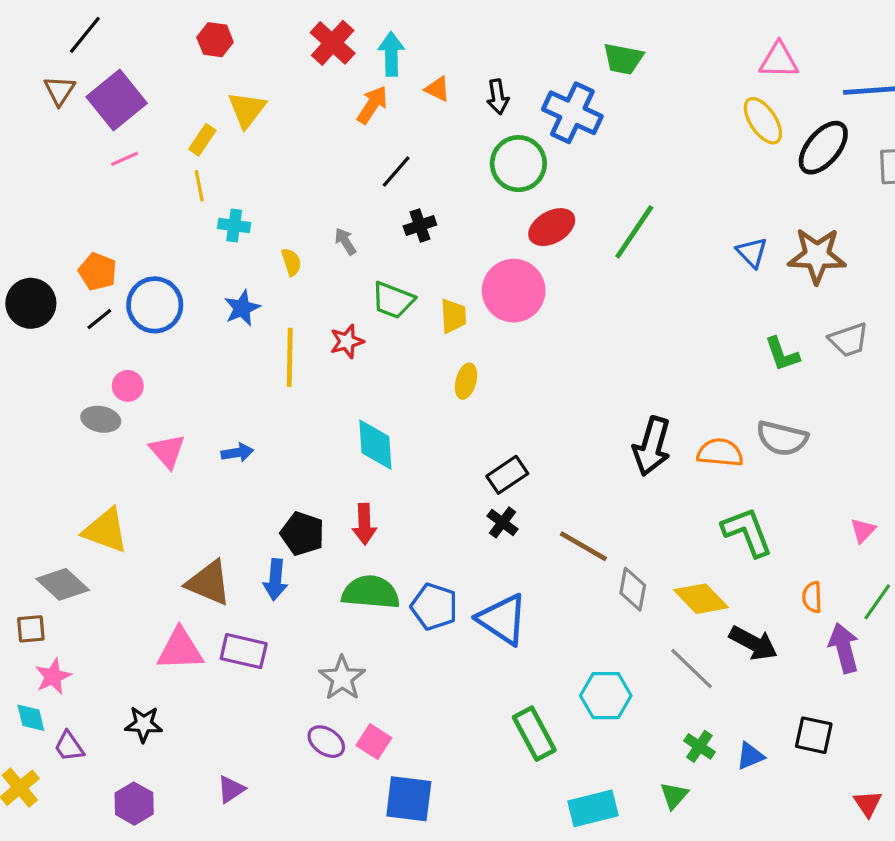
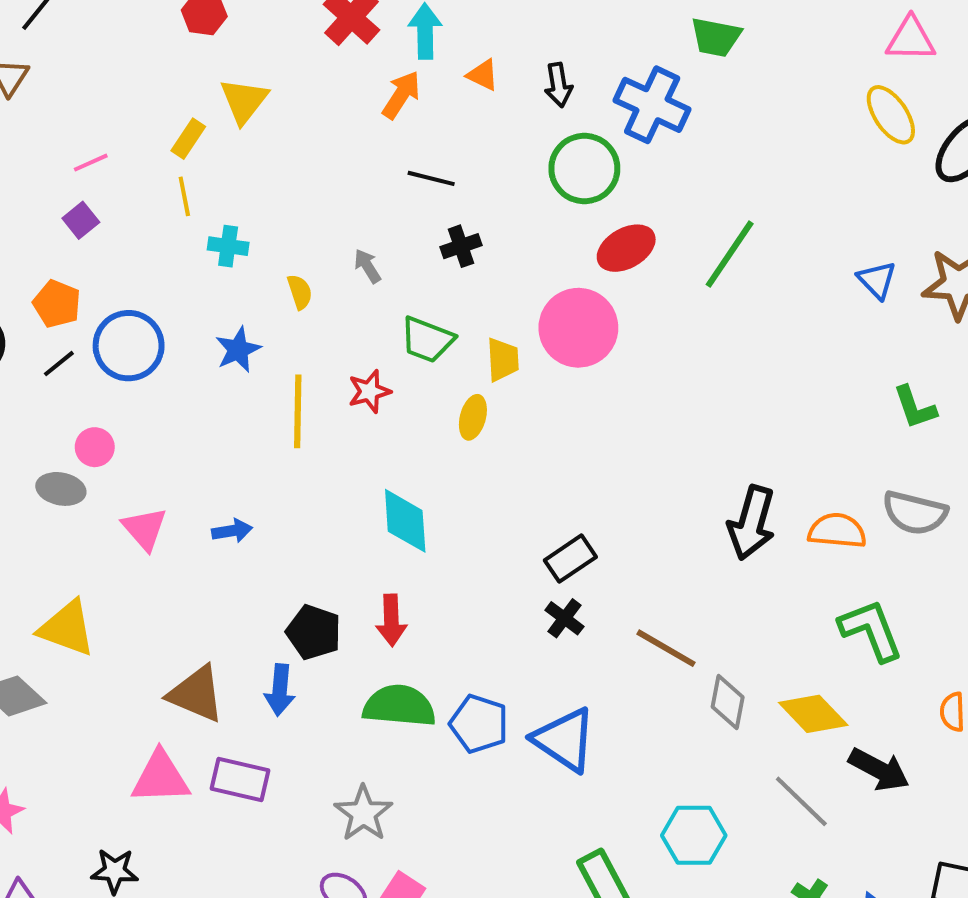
purple square: (117, 100) -> (81, 220), moved, size x0.5
black line: (396, 172) -> (431, 178), turned 63
yellow ellipse: (466, 381) -> (473, 417), moved

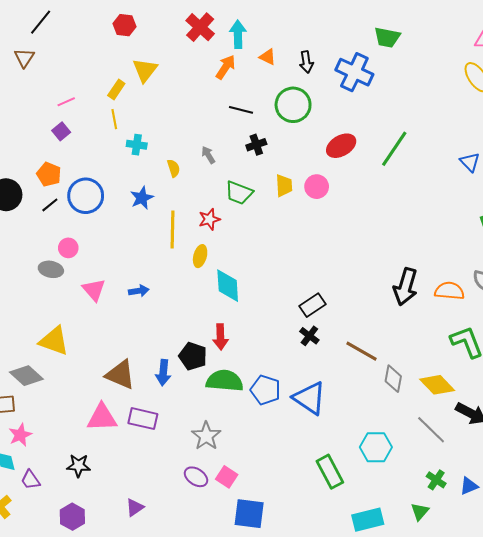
green circle: (584, 169) -> (293, 105), moved
pink circle: (578, 328) -> (317, 187), size x0.6
yellow trapezoid: (503, 360) -> (284, 186), moved
yellow ellipse: (473, 417) -> (200, 256), moved
black pentagon: (314, 632) -> (193, 356), moved

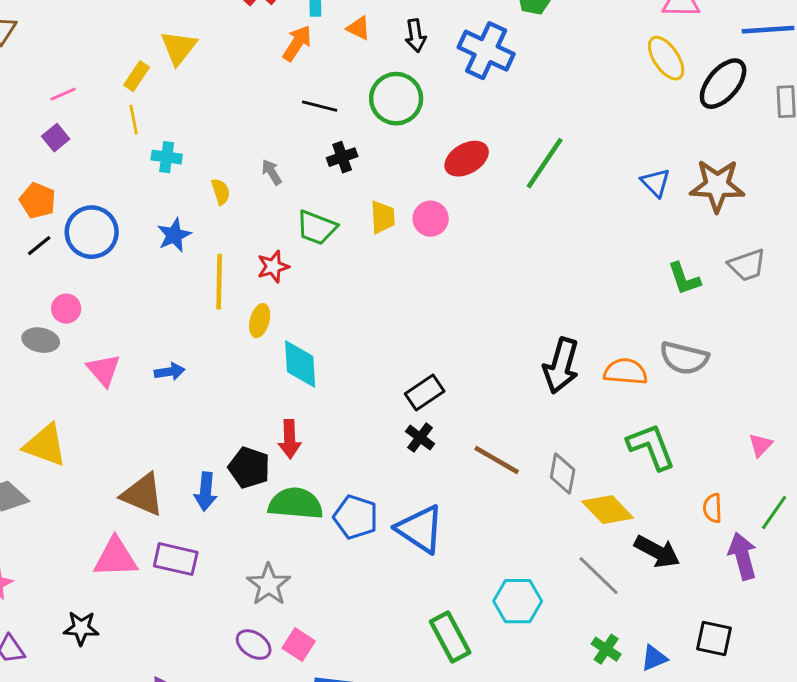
gray diamond: (393, 379) -> (563, 474), moved

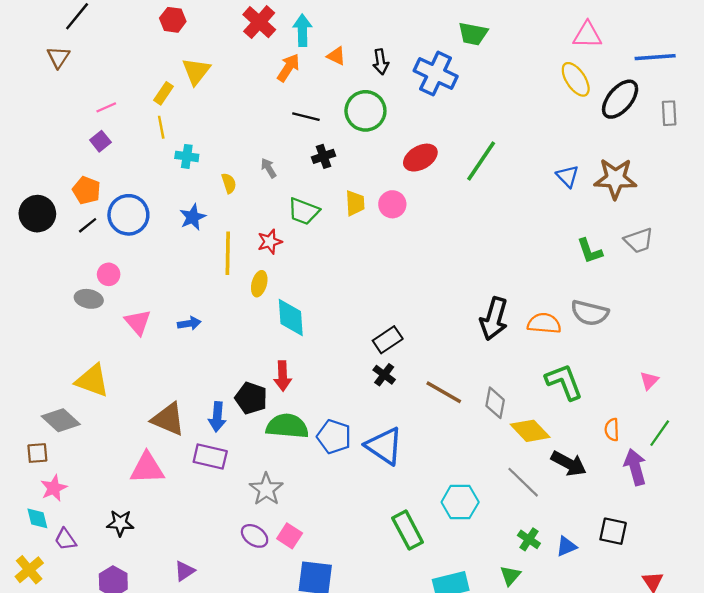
purple rectangle: (176, 559) -> (210, 456), moved

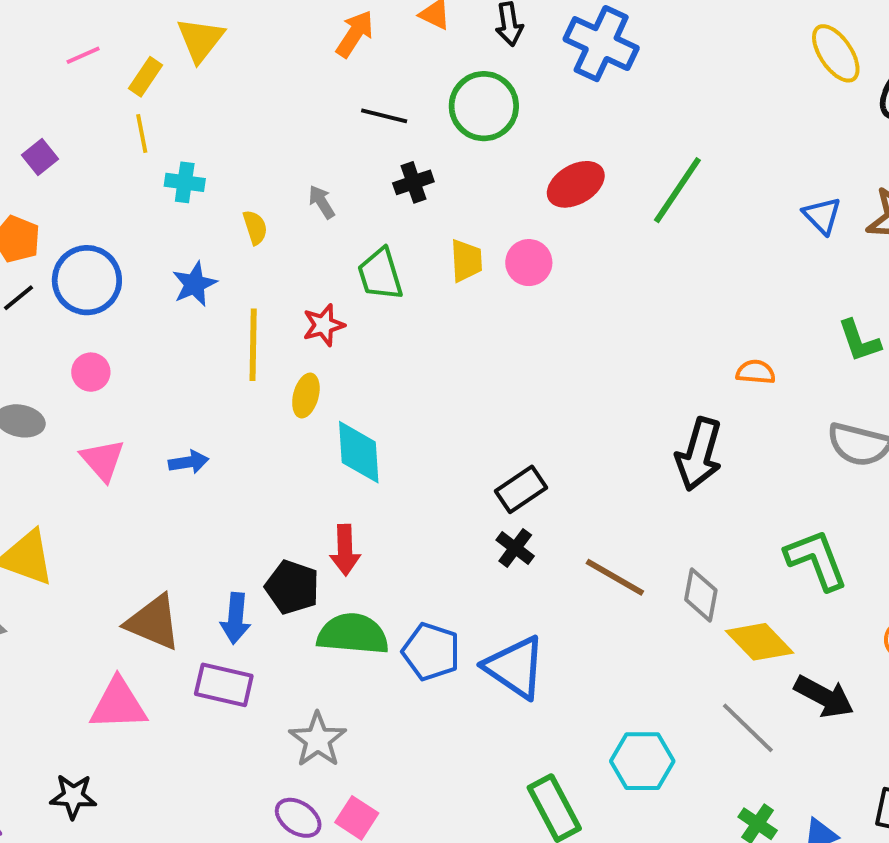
pink line: (106, 107) -> (83, 55), moved
green trapezoid: (304, 211) -> (380, 274), turned 52
pink circle: (109, 274) -> (91, 372), moved
orange semicircle: (544, 323) -> (756, 372), moved, size x0.7

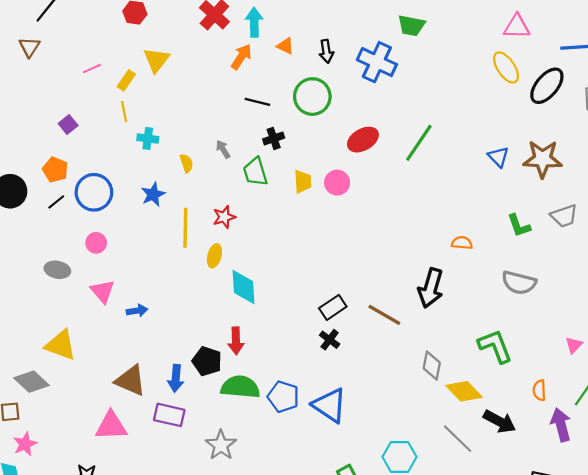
green trapezoid: (380, 274) -> (255, 172), moved
blue arrow: (189, 462) -> (137, 311), moved
brown line: (615, 577) -> (384, 315), moved

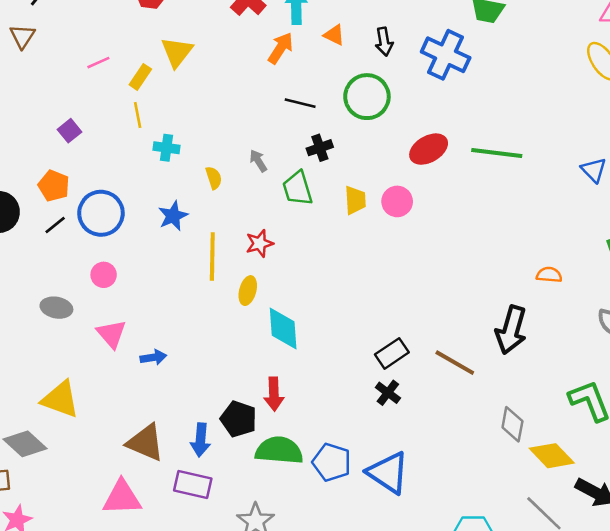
green line: (419, 143) -> (497, 153), turned 63

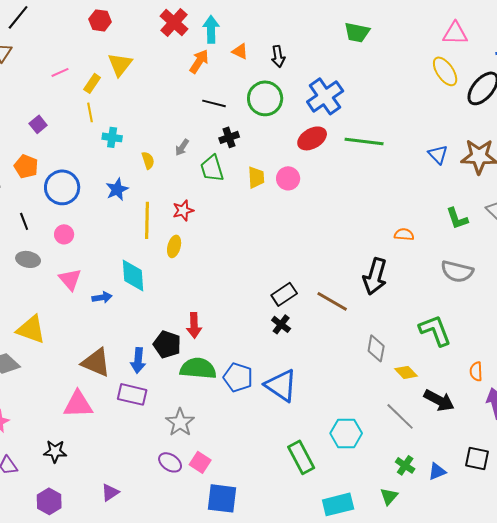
blue cross: (446, 55) -> (325, 96), moved, turned 30
gray arrow: (258, 161) -> (182, 147), turned -114
black line: (55, 225) -> (24, 221), moved, turned -72
cyan diamond: (283, 329) -> (133, 275), moved
yellow diamond: (552, 456) -> (406, 372), size x0.7

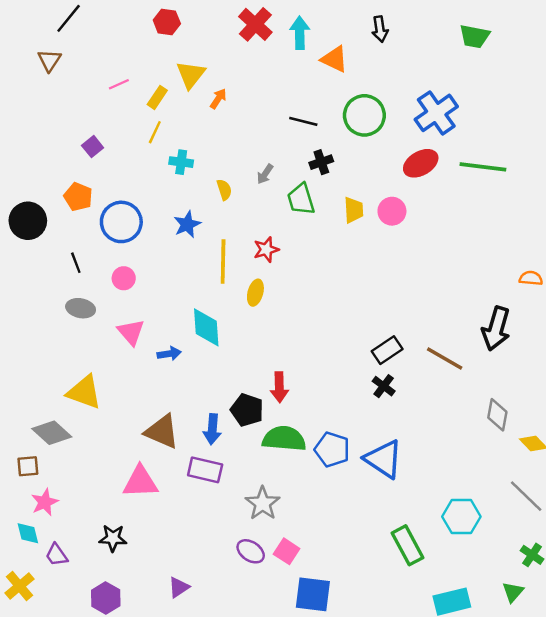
orange triangle: (240, 51) -> (334, 59), size x1.4
black arrow: (278, 56) -> (380, 29), moved
orange arrow: (199, 61) -> (218, 99), moved, size x0.7
yellow line: (90, 112) -> (155, 132), turned 36

